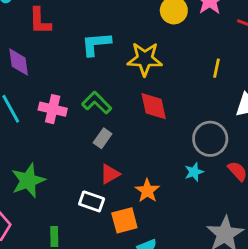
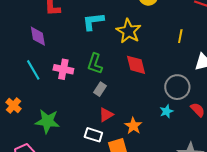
yellow star: (145, 59) -> (129, 31), turned 30
green L-shape: (97, 103) -> (95, 64), turned -115
green star: (28, 181) -> (47, 121), turned 30

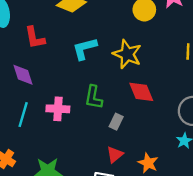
cyan line: (33, 70) -> (23, 115), turned 55
gray rectangle: (100, 89) -> (116, 122), moved

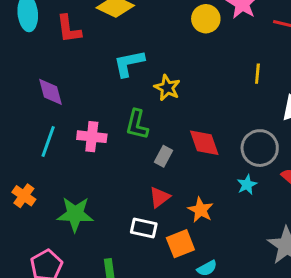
red L-shape: (35, 38) -> (69, 29), moved
yellow star: (127, 54) -> (167, 88), moved, size x0.7
red diamond: (141, 92) -> (204, 143), moved

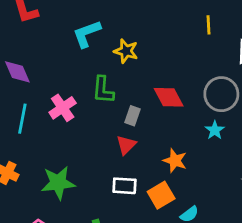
pink cross: (92, 137) -> (63, 108), turned -32
red triangle: (160, 197) -> (126, 145), moved

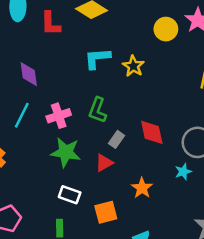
yellow star: (126, 51) -> (133, 66), moved
green star: (58, 183) -> (66, 152), moved
white rectangle: (124, 186) -> (70, 195), moved
orange square: (161, 195) -> (106, 212), moved

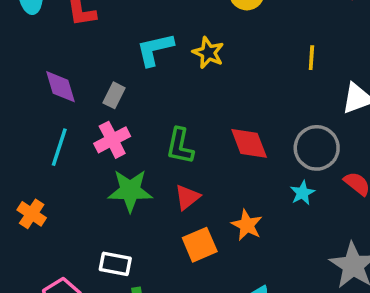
green L-shape: (98, 110) -> (180, 146), moved
gray rectangle: (116, 139) -> (114, 95), moved
white rectangle: (70, 195) -> (115, 264), moved
orange square: (106, 212) -> (200, 245), moved

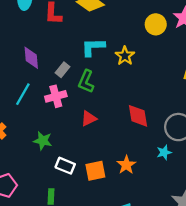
green L-shape: (180, 146) -> (86, 81), moved
green star: (130, 191) -> (43, 141), moved, size x0.7
red triangle: (187, 197) -> (89, 119), moved
white rectangle: (115, 264) -> (65, 166), moved

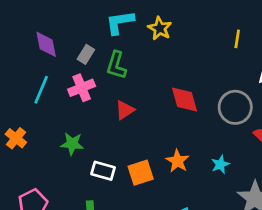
cyan star: (164, 152) -> (220, 164), moved

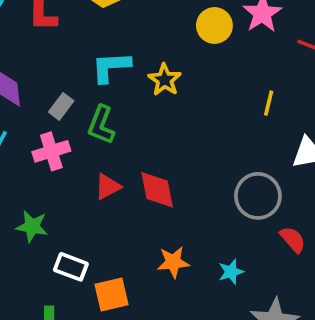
red diamond: (185, 99) -> (157, 190), moved
orange star: (177, 161) -> (173, 262), turned 30
orange square: (141, 173) -> (112, 294), moved

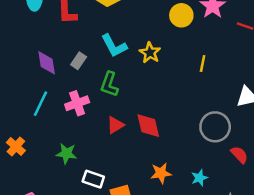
cyan L-shape: (111, 67) -> (114, 46), turned -112
yellow line: (269, 103) -> (203, 64), moved
gray rectangle: (61, 106) -> (79, 61), moved

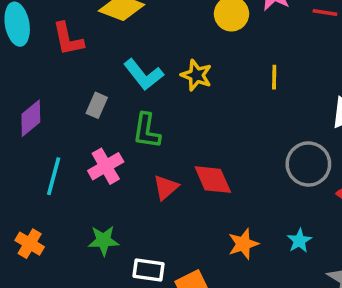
purple diamond: (47, 63) -> (31, 118), moved, turned 70

